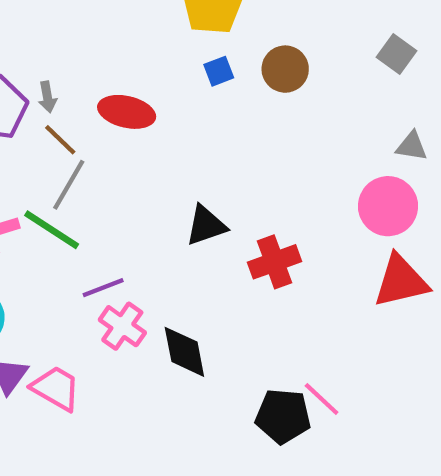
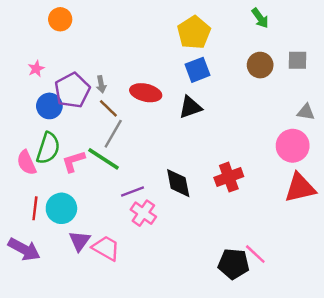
gray square: (397, 54) -> (297, 60), turned -35
brown circle: (285, 69) -> (260, 65), moved
blue square: (219, 71) -> (197, 70), size x1.5
black triangle: (206, 225) -> (190, 107), moved
black diamond: (184, 352) -> (178, 183), moved

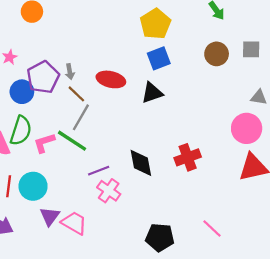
black pentagon: (234, 264) -> (160, 237), moved

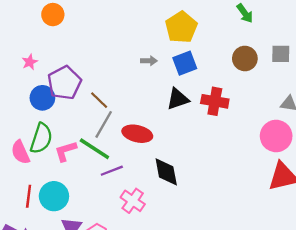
gray arrow: (70, 72) -> (149, 61), moved, turned -80
red ellipse: (111, 79) -> (137, 134), moved
red cross: (188, 157) -> (215, 101), moved, turned 30
purple line: (99, 171) -> (112, 171), moved

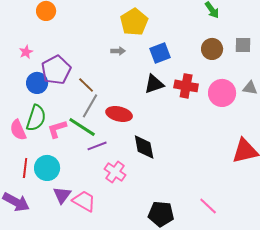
yellow pentagon: (181, 27) -> (134, 22), moved
gray arrow: (149, 61) -> (118, 51), moved
pink circle: (276, 136) -> (222, 93), moved

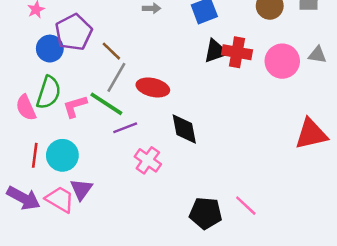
black triangle: (154, 84) -> (216, 51), moved
pink trapezoid: (84, 201) -> (60, 199), moved
pink line: (208, 206) -> (246, 206), moved

